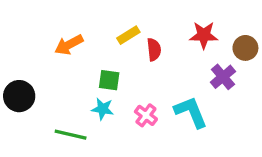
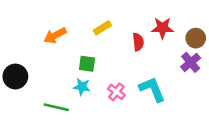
red semicircle: (154, 50) -> (138, 42), moved
purple cross: (223, 77) -> (191, 62), moved

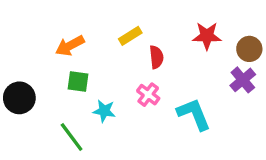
red semicircle: (138, 42) -> (156, 57), moved
green square: (87, 64) -> (78, 82), moved
pink cross: (116, 92) -> (148, 95), moved
green line: (56, 107) -> (72, 137), turned 40

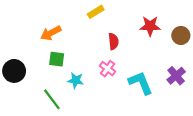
yellow rectangle: (130, 36) -> (96, 12), moved
purple cross: (243, 80) -> (176, 76), moved

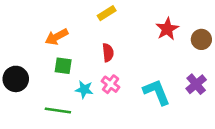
red star: (150, 26) -> (167, 29), turned -30
red semicircle: (113, 41) -> (108, 53), moved
pink cross: (108, 69) -> (111, 84), moved
green line: (52, 99) -> (58, 111), turned -45

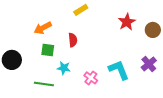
red semicircle: (108, 53) -> (73, 40), moved
pink cross: (111, 84) -> (91, 78), moved

